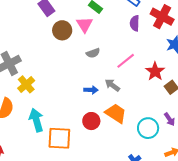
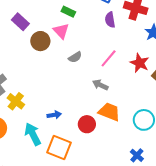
blue arrow: (91, 90) -> (54, 115), moved
orange square: (59, 138) -> (59, 147), turned 30

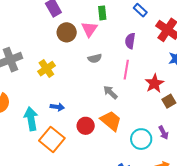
green rectangle: (68, 12) -> (102, 13), turned 40
purple semicircle: (110, 20) -> (130, 41), moved
pink line: (109, 58) -> (126, 70), turned -48
yellow cross: (16, 101) -> (46, 69), moved

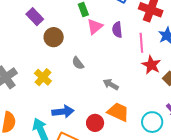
pink triangle: (89, 29) -> (95, 27), moved, turned 30
gray semicircle: (95, 58) -> (78, 63), moved, turned 80
pink line: (126, 70) -> (141, 43), moved
blue arrow: (57, 107) -> (63, 112), size x1.5

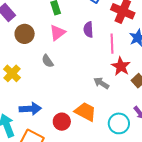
pink triangle: (95, 27) -> (58, 33), moved
gray arrow: (111, 84) -> (101, 83), moved

